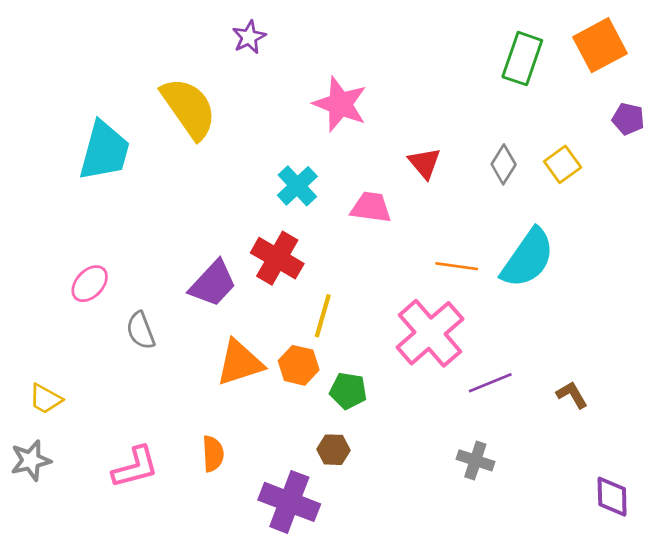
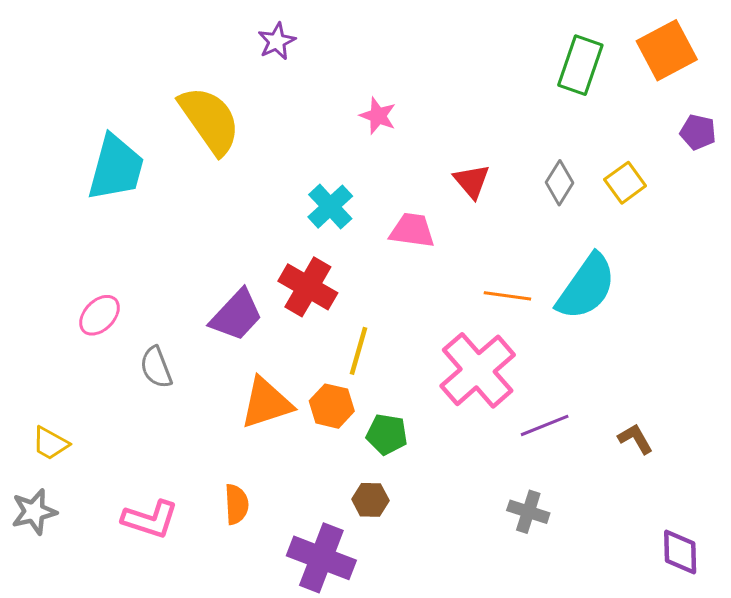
pink star: (340, 104) -> (378, 116), size x0.6
pink L-shape: (135, 467) -> (150, 519), turned 33

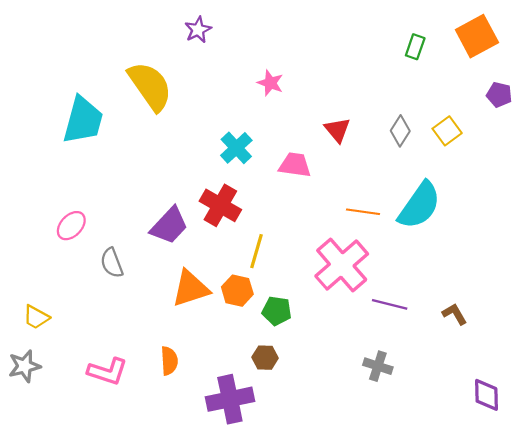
green rectangle: (580, 65) -> (415, 47), size x0.6
purple line: (545, 425) -> (390, 304), turned 36
purple cross: (321, 558) -> (230, 399), turned -33

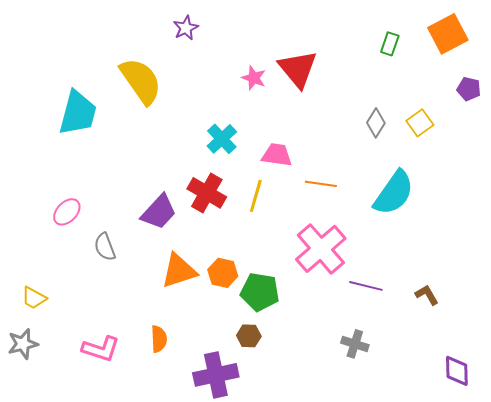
red triangle: (337, 130) -> (298, 69), moved, size x1.6
orange line: (363, 212) -> (321, 184), moved
yellow line: (257, 251) -> (256, 196), moved
green pentagon: (277, 311) -> (260, 292), size x1.4

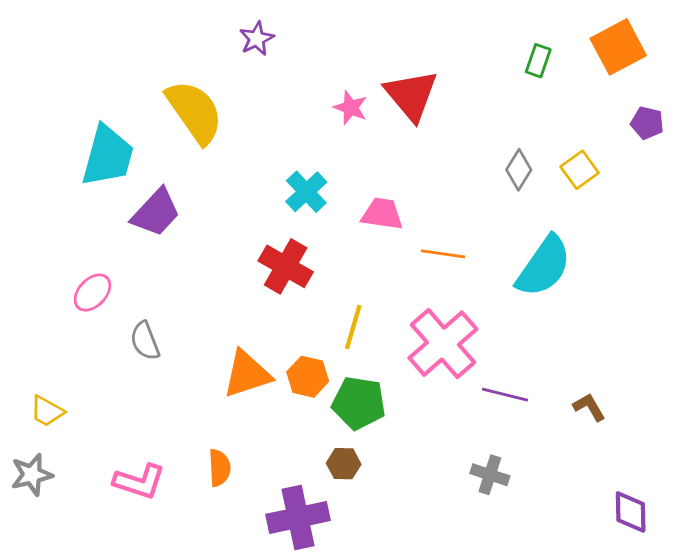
yellow line: (256, 196) -> (353, 327), moved
purple trapezoid: (159, 212) -> (156, 213), moved

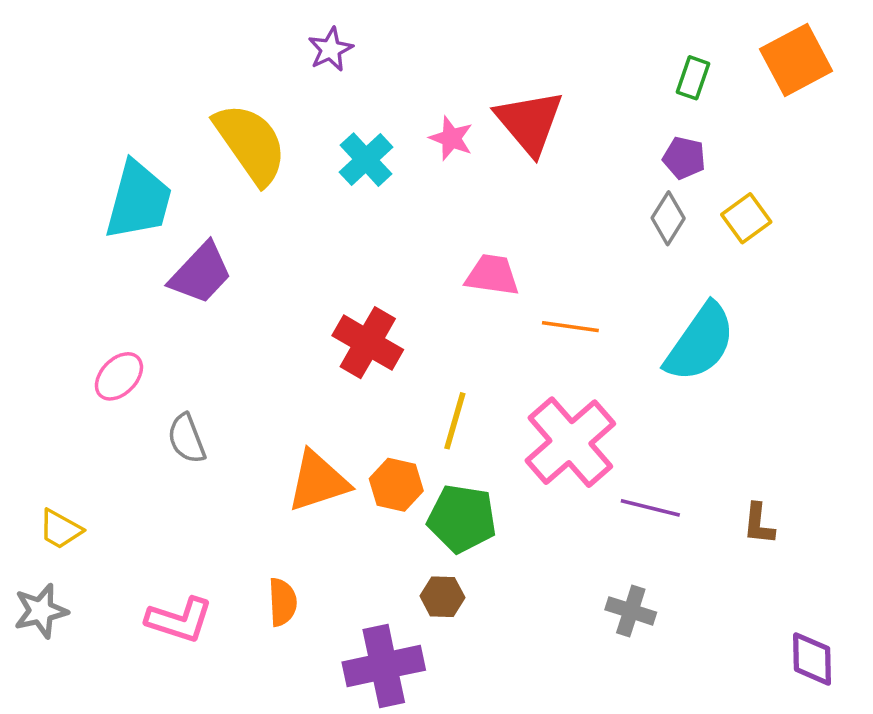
purple pentagon: (647, 123) -> (684, 158), moved
cyan cross: (306, 192) -> (366, 160), moved
brown L-shape: (589, 407) -> (759, 524), turned -144

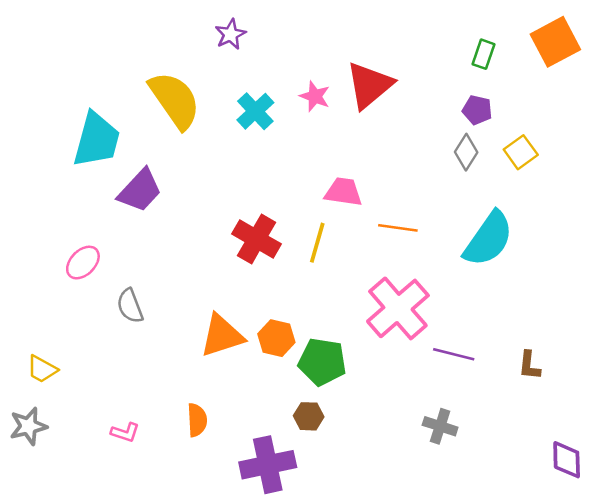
red triangle: (530, 122) -> (369, 85), turned 30
yellow line: (455, 421) -> (317, 243), moved
pink L-shape: (179, 620) -> (125, 432), size x0.6

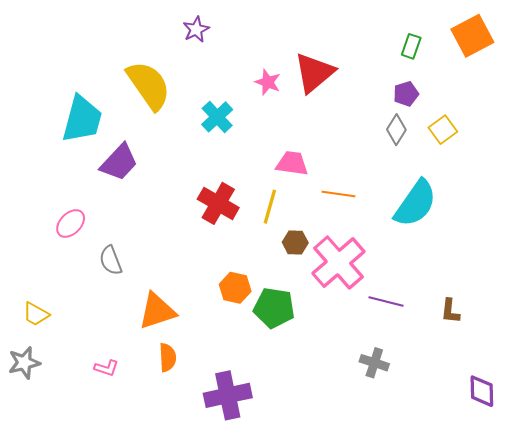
purple pentagon: (477, 110) -> (406, 94), turned -30
cyan cross: (255, 111) -> (217, 117), moved
orange triangle: (222, 336) -> (157, 311), moved
brown hexagon: (309, 416) -> (295, 242), moved

